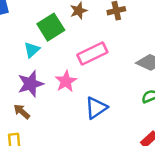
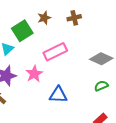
blue triangle: (96, 108) -> (58, 95), turned 36

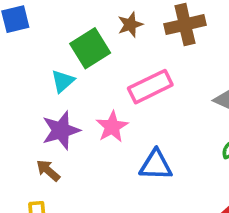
brown cross: (74, 18) -> (185, 25), size x1.5

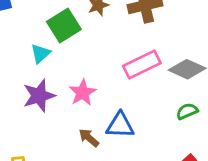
pink rectangle: (150, 87) -> (142, 64), moved
brown arrow: (48, 170) -> (89, 138), moved

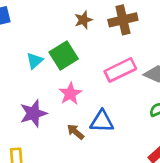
green square: (64, 25) -> (64, 55), moved
purple star: (39, 96) -> (33, 113), moved

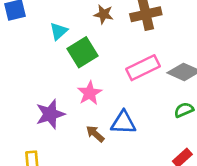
brown star: (83, 20) -> (104, 14), turned 30
cyan triangle: (35, 61) -> (59, 31), moved

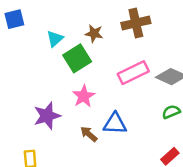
brown star: (104, 14) -> (94, 33), moved

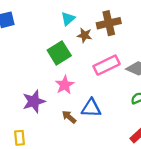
brown star: (94, 33) -> (85, 35), moved
cyan triangle: (55, 39) -> (68, 19), moved

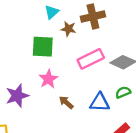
green square: (59, 53) -> (43, 47), turned 35
blue triangle: (91, 108) -> (100, 102), moved
brown arrow: (69, 117) -> (66, 102), moved

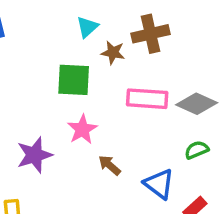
pink rectangle: (91, 59) -> (147, 99), turned 30
blue triangle: (100, 102) -> (159, 184), moved, turned 35

